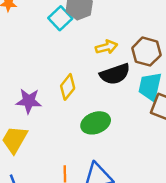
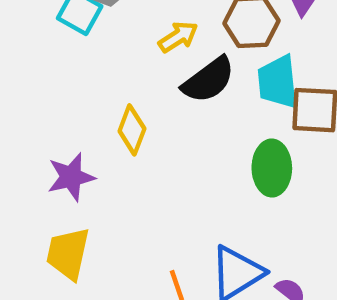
green ellipse: (96, 123) -> (272, 168), moved, turned -52

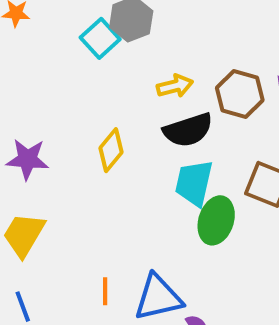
cyan trapezoid: (278, 82) -> (194, 183), moved
purple star: (71, 177) -> (27, 159), moved

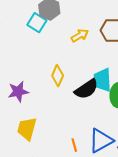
black semicircle: (188, 130) -> (86, 89), moved

